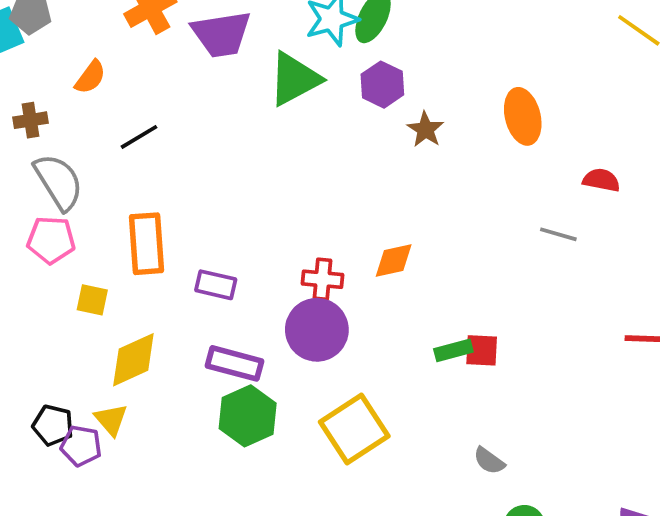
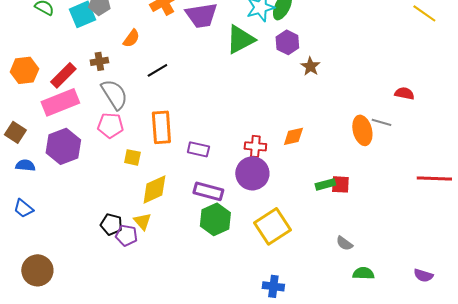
orange ellipse: (523, 116) -> (362, 130), moved

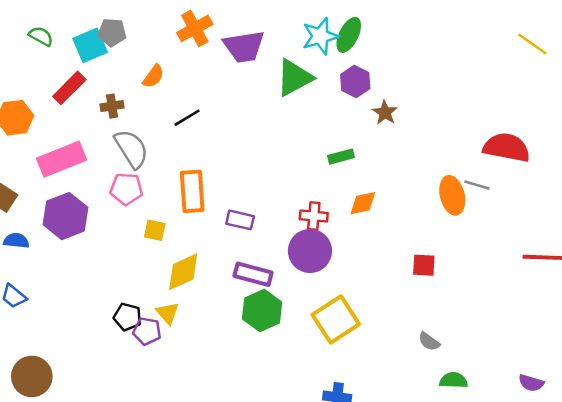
red rectangle: (63, 75) -> (69, 88), moved
red semicircle: (404, 93) -> (507, 147), size x1.8
green rectangle: (325, 184) -> (341, 157), moved

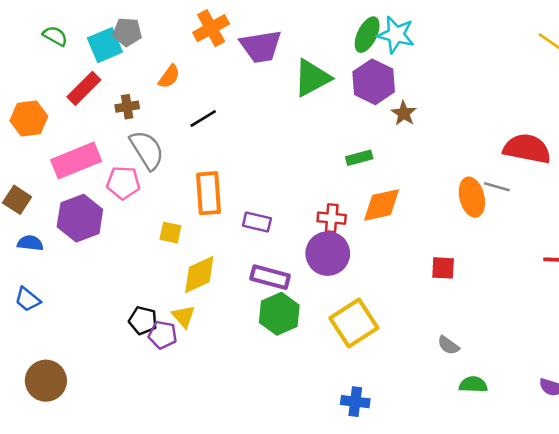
cyan star: (320, 36) -> (396, 35), moved, turned 30
purple hexagon: (355, 81) -> (374, 82), size x1.4
pink pentagon: (126, 189) -> (123, 183), moved
orange diamond: (363, 203) -> (381, 205), size x1.4

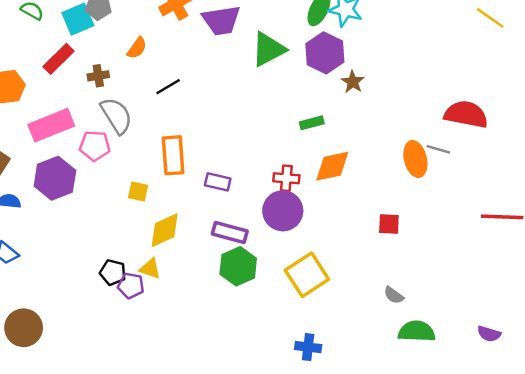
yellow triangle: (184, 316) -> (150, 269), turned -30
green semicircle: (473, 385) -> (417, 331), size x1.4

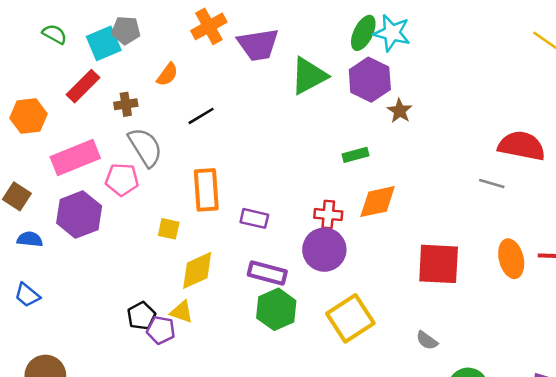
orange ellipse: (415, 159) -> (511, 259), moved
red square: (389, 224) -> (439, 264), size x1.8
black pentagon: (113, 272) -> (141, 316), turned 30
gray semicircle: (394, 295) -> (427, 340), moved

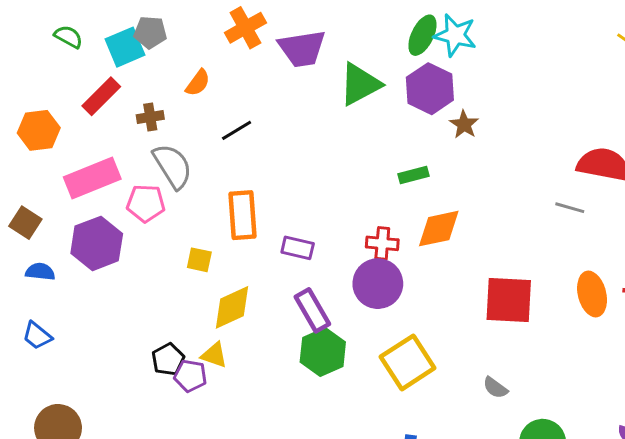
purple rectangle: (267, 273) -> (312, 310), turned 45

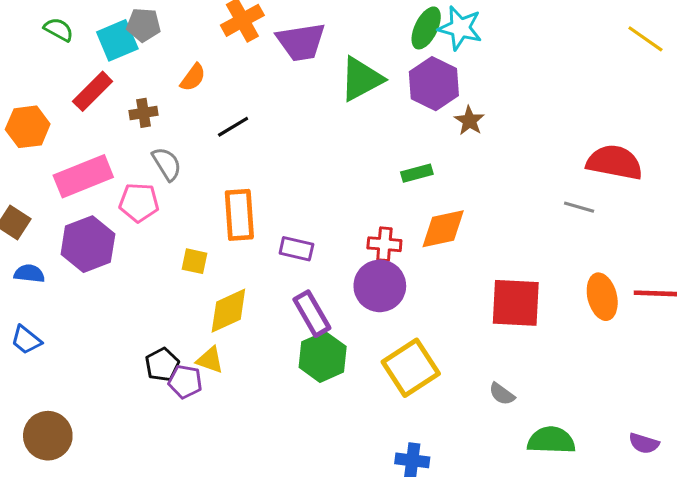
gray semicircle: (173, 166) -> (167, 164), size x0.7

